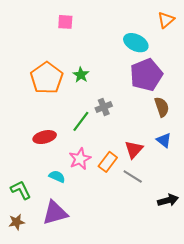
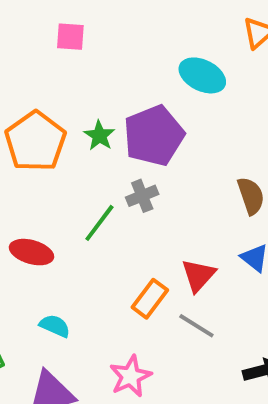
purple pentagon: (146, 75) -> (154, 136), moved
red ellipse: (45, 137) -> (32, 252), turned 30
pink star: (80, 159) -> (130, 376), moved

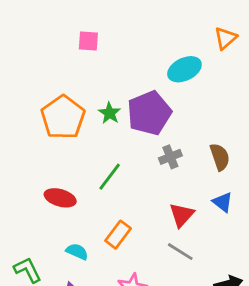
cyan ellipse: (202, 75) -> (184, 69), turned -52
gray cross: (142, 196) -> (170, 157), moved
orange rectangle: (150, 299) -> (118, 235), moved

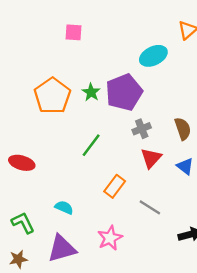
red ellipse: (60, 198) -> (22, 163), moved
red triangle: (182, 215) -> (151, 158), moved
orange rectangle: (118, 235) -> (115, 186), moved

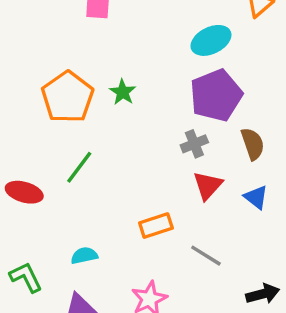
purple pentagon: (124, 92) -> (216, 95), moved
green line: (91, 145) -> (79, 167), moved
orange rectangle: (115, 186) -> (156, 226), turned 35
cyan semicircle: (64, 207) -> (84, 256), turned -36

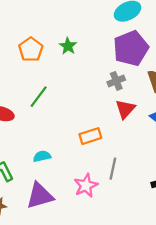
orange pentagon: (68, 97) -> (31, 49), size x0.7
gray line: (206, 256) -> (113, 169), moved, turned 70

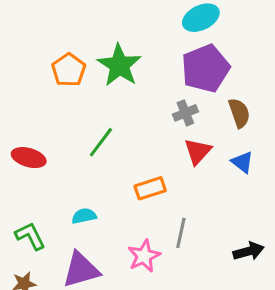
green star: (68, 46) -> (119, 65), size x1.8
green line: (39, 97) -> (101, 142), moved

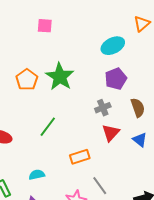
purple pentagon: (205, 68) -> (116, 79), size x0.7
gray line: (181, 233) -> (100, 186), turned -48

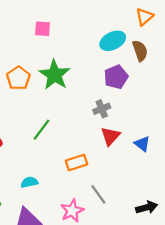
pink square: (45, 26) -> (42, 29), moved
brown semicircle: (138, 108) -> (140, 51), moved

